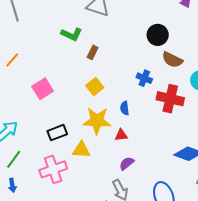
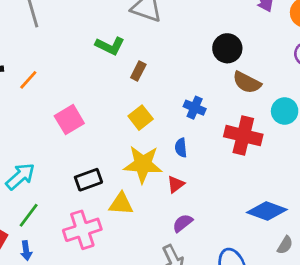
blue cross: (144, 78) -> (195, 108), moved
red triangle: (121, 135) -> (176, 184), turned -32

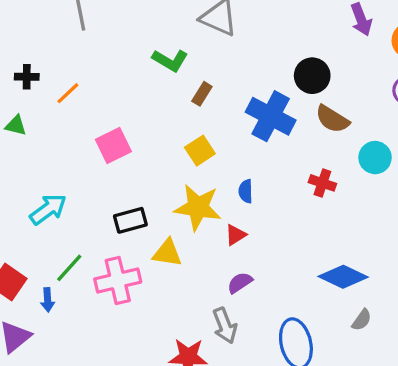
blue cross: (195, 108) -> (271, 116), moved, size x1.8
red cross: (243, 136) -> (322, 183), size x0.6
green line: (29, 215) -> (69, 268), moved

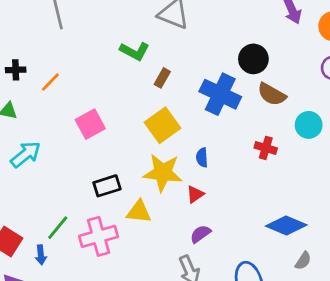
yellow square: (200, 151) -> (162, 125), size x1.4
cyan arrow: (48, 209) -> (26, 154), moved

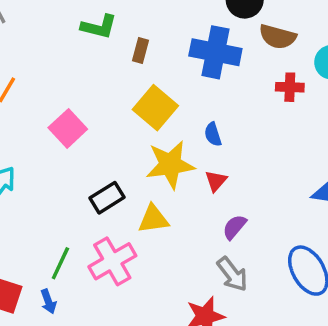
red cross: (266, 148) -> (290, 87), moved

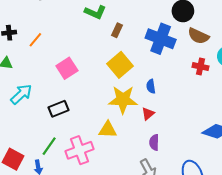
black rectangle: (107, 198) -> (58, 109), moved
purple semicircle: (234, 227) -> (154, 142), turned -49

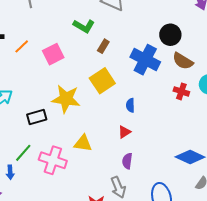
pink square: (67, 68) -> (53, 54), moved
yellow star: (123, 100) -> (66, 99), moved
pink cross: (80, 150) -> (53, 160), turned 32

